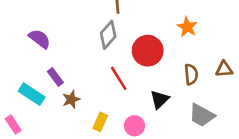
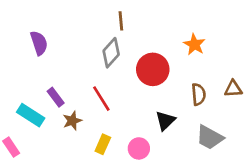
purple semicircle: (40, 39) -> (39, 43), moved, turned 35
red line: (119, 78) -> (101, 99), moved

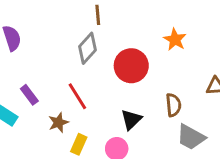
brown semicircle: (199, 94) -> (173, 105), moved
brown star: (72, 121) -> (58, 122), moved
black triangle: (165, 121) -> (131, 120), moved

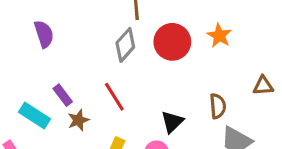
red circle: (131, 66) -> (172, 42), moved
brown star: (58, 122) -> (78, 120), moved

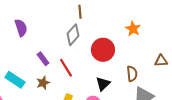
red circle: (172, 42) -> (103, 50), moved
purple rectangle: (63, 95) -> (43, 59), moved

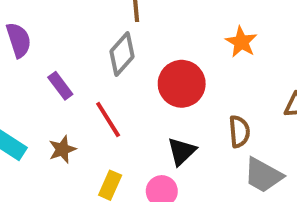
purple rectangle: (43, 59) -> (60, 86), moved

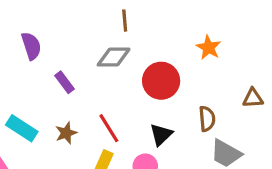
gray diamond: (122, 54) -> (114, 57), turned 48
red line: (108, 120) -> (109, 128), moved

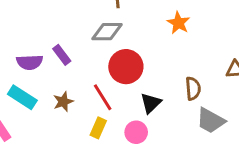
purple semicircle: (31, 46) -> (30, 62), moved, turned 105
orange star: (209, 47) -> (178, 23), moved
red circle: (161, 81) -> (126, 67), moved

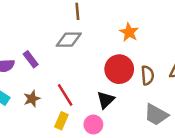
red circle: (126, 67) -> (119, 69), moved
brown semicircle: (193, 88) -> (147, 75), moved

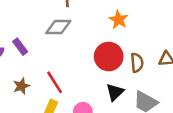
black triangle: (106, 100) -> (115, 92), moved

